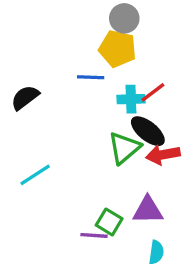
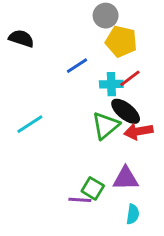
yellow pentagon: (118, 49) -> (121, 41), moved
blue line: (91, 77) -> (77, 66), turned -35
black semicircle: (25, 97) -> (21, 38), moved, turned 55
cyan line: (35, 175) -> (30, 124), moved

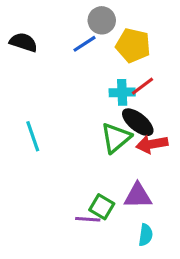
gray circle: (106, 16) -> (102, 20), moved
blue line: (77, 66) -> (85, 44), moved
cyan line: (30, 124) -> (33, 136), turned -76

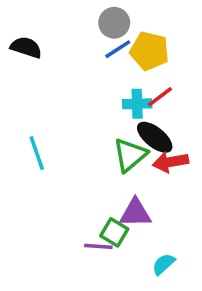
blue line: (85, 44) -> (118, 49), moved
purple triangle: (138, 196) -> (135, 213), moved
cyan semicircle: (146, 235) -> (164, 264), turned -140

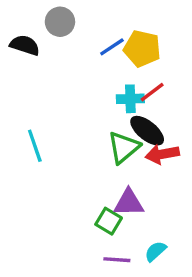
gray circle: (114, 23) -> (60, 22), moved
purple line: (98, 246) -> (117, 260), moved

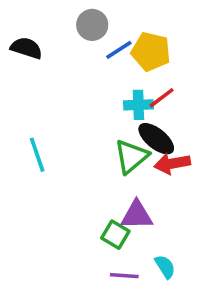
gray circle: (60, 22) -> (92, 25), moved
cyan semicircle: (155, 251) -> (165, 267), turned 100

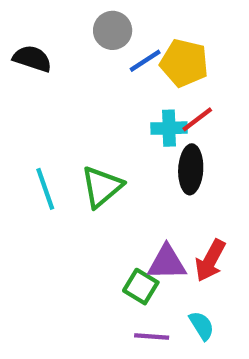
black ellipse: (156, 139) -> (191, 169), turned 54
green triangle: (131, 156) -> (102, 187), moved
red arrow: (172, 164) -> (210, 260), moved, turned -52

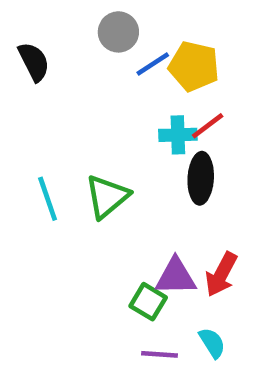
black semicircle: (32, 59) -> (34, 62), turned 45

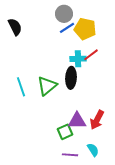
gray circle: (118, 32) -> (64, 14), moved
black ellipse: (201, 178) -> (71, 78), moved
green square: (148, 302) -> (65, 132), turned 35

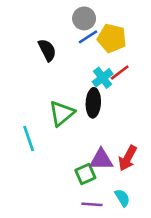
black semicircle: (15, 27) -> (47, 50), moved
cyan cross: (78, 59) -> (103, 78), turned -35
cyan line: (21, 87) -> (29, 138), moved

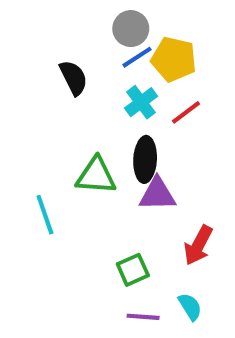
cyan cross: (103, 78) -> (141, 102), moved
green triangle: (62, 113) -> (96, 176), turned 44
purple triangle: (101, 160) -> (157, 194), moved

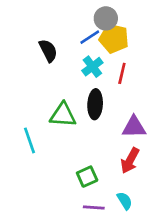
gray circle: (131, 29) -> (106, 18), moved
red line: (186, 112) -> (122, 73), turned -40
purple triangle: (157, 194) -> (134, 127), moved

